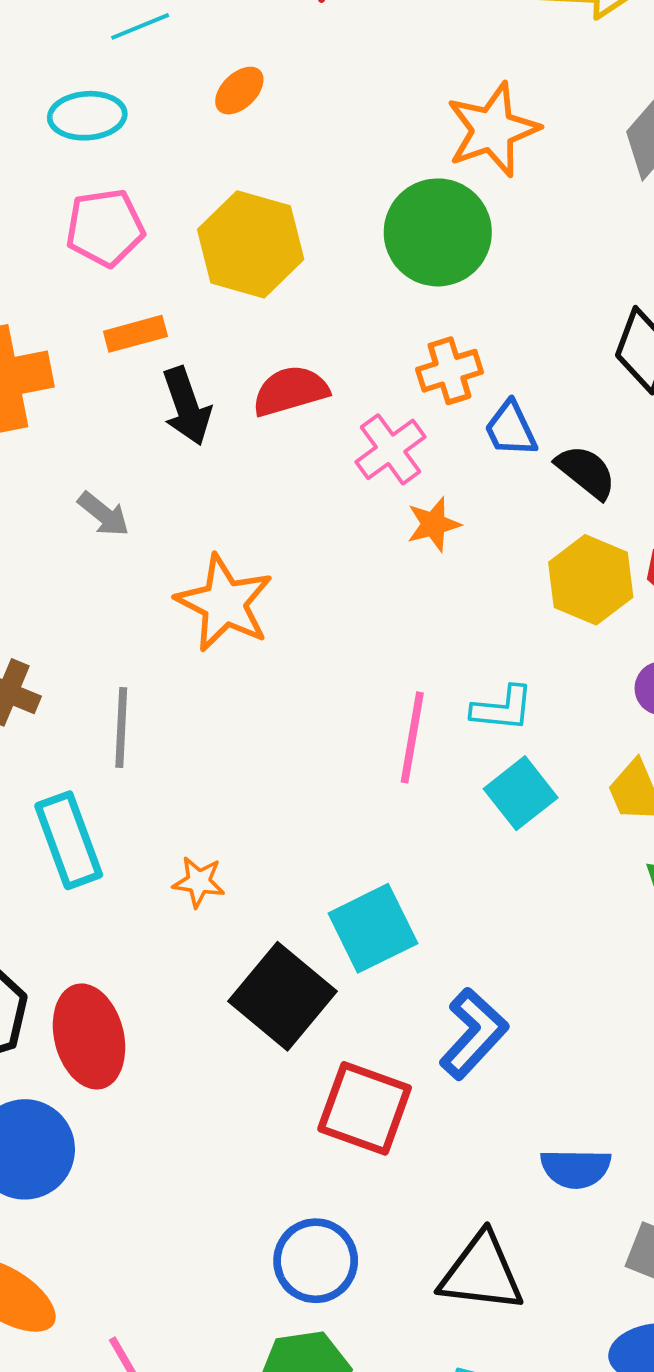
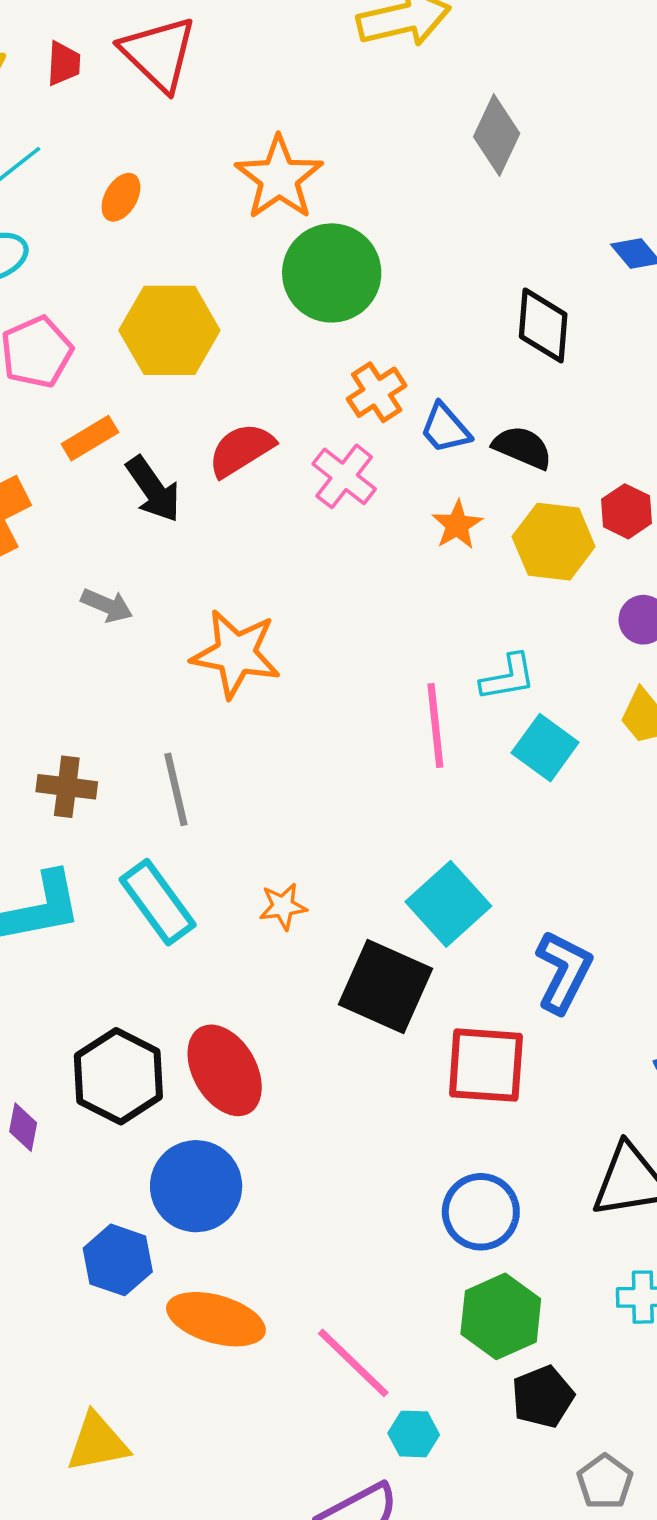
orange star: (493, 130) -> (279, 178), moved
orange star: (434, 524) -> (457, 525), moved

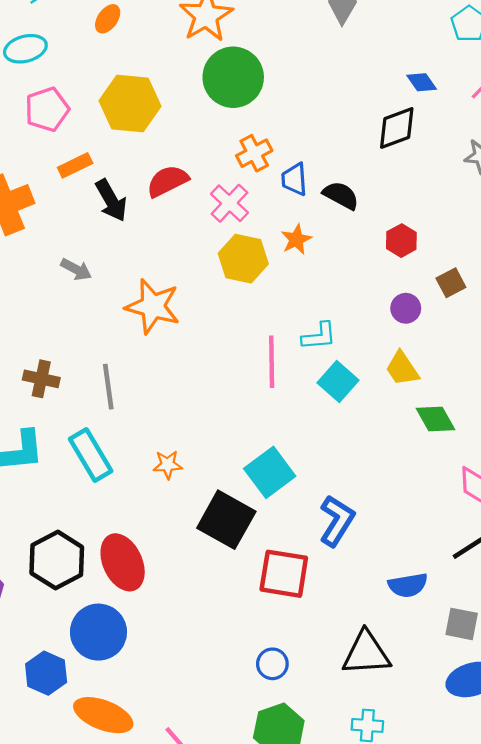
black diamond: (543, 325) -> (397, 128), moved, turned 60
blue trapezoid: (445, 428) -> (294, 179), turned 32
yellow hexagon: (554, 542) -> (243, 259), moved
blue circle: (481, 1212) -> (272, 664), size x0.7

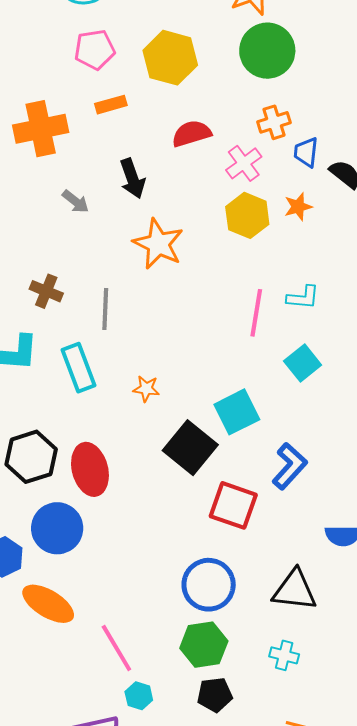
black arrow: (111, 200) -> (132, 178), moved
gray arrow: (76, 269) -> (75, 201), moved
cyan square: (338, 382) -> (303, 363), moved
blue circle: (272, 664) -> (209, 585), size x1.8

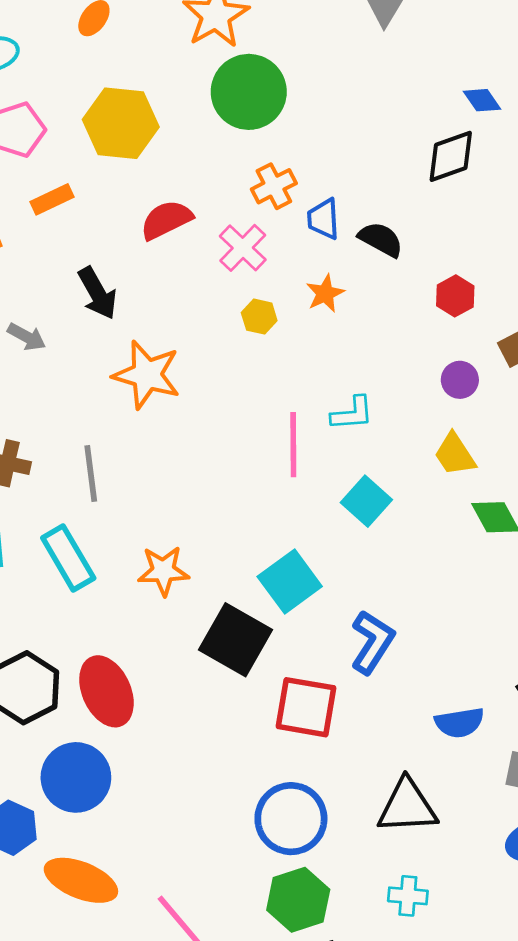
yellow hexagon: (247, 215) -> (259, 317), size x0.6
orange star: (146, 389) -> (163, 571), size x1.4

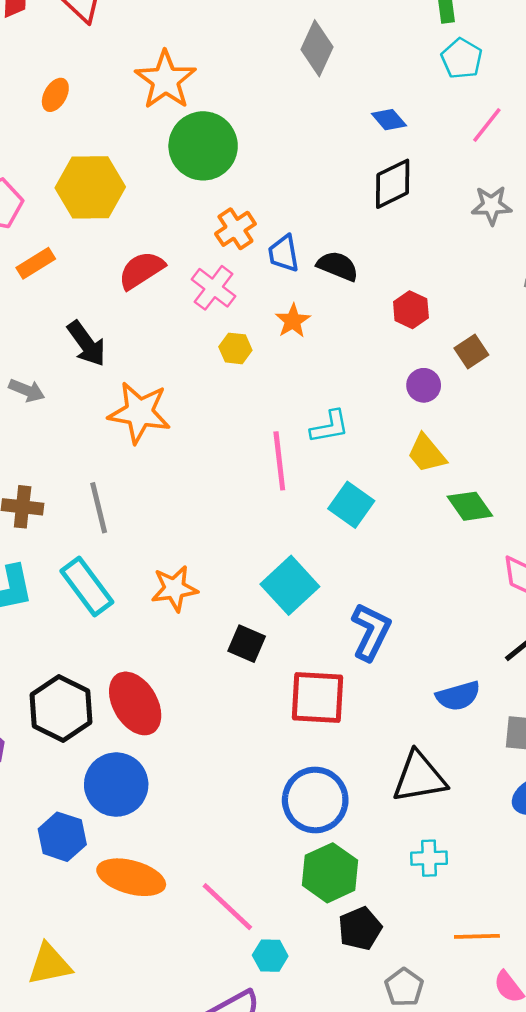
blue diamond: (482, 100) -> (389, 120), moved
black square: (235, 640) -> (247, 644), size x0.6

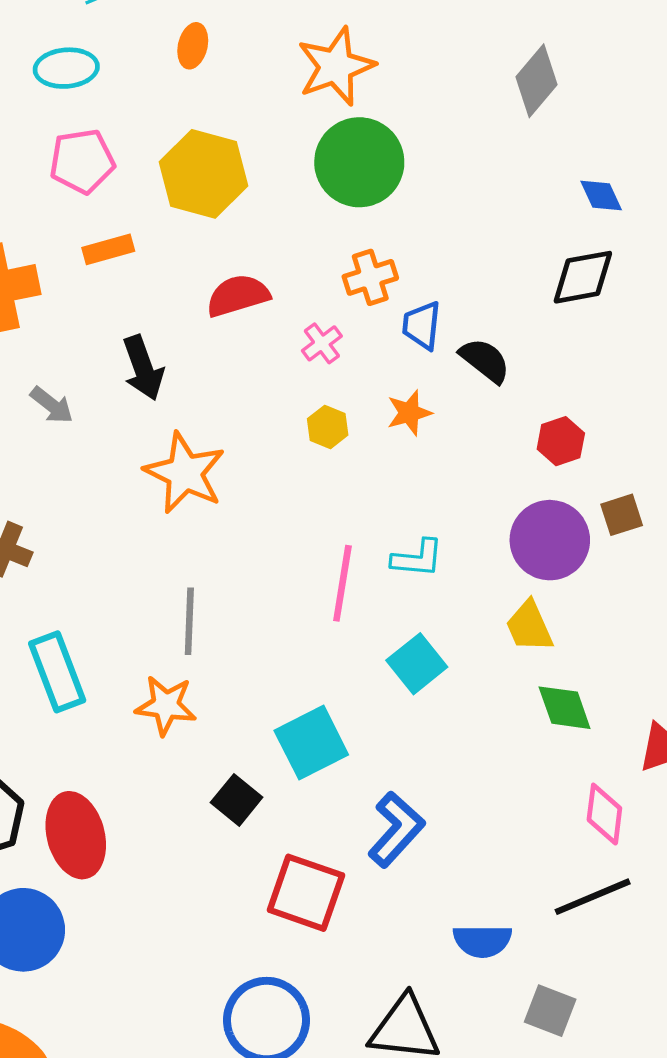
orange ellipse: (55, 95) -> (193, 46), turned -32
pink cross: (214, 288) -> (322, 343), size x0.7
purple circle: (424, 385) -> (550, 540), size x1.8
gray line: (99, 508) -> (189, 621), moved

